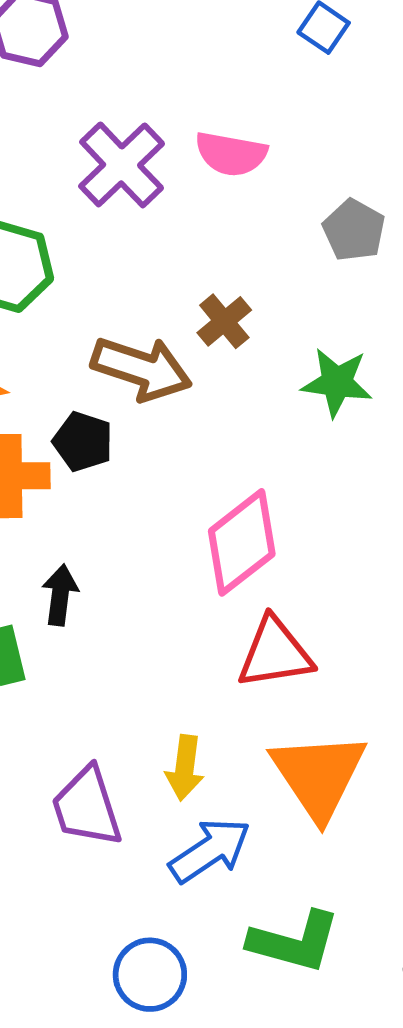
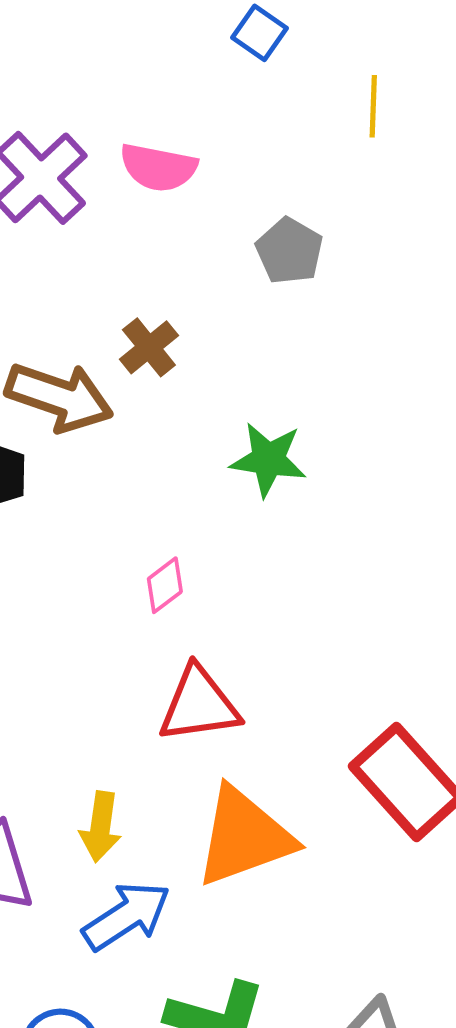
green star: (337, 382) -> (268, 459), moved
pink diamond: (242, 542) -> (165, 585), size x0.5
orange triangle: (318, 775) -> (244, 837), turned 43

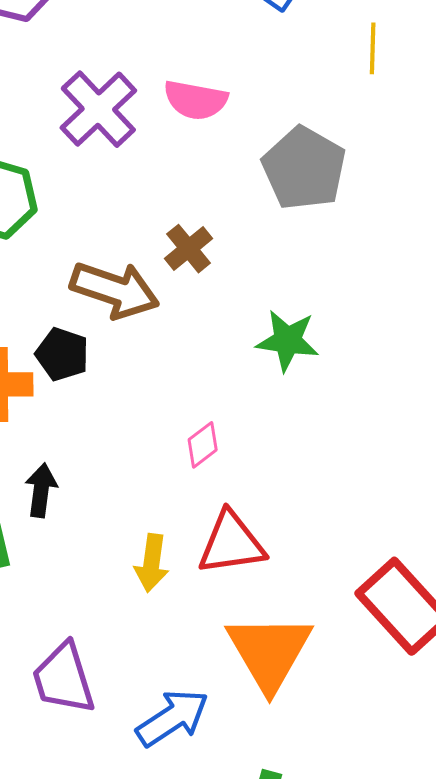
gray pentagon: (289, 251) -> (304, 168), size x1.5
yellow arrow: (101, 827) -> (152, 563), moved
orange triangle: (244, 837) -> (269, 652), turned -40

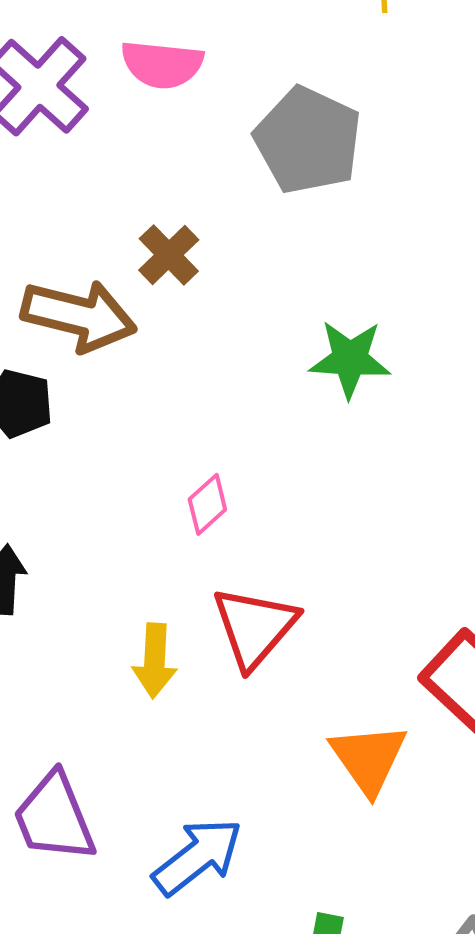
green star: (288, 341) -> (350, 359), moved
red triangle: (231, 543) -> (254, 627), turned -36
orange triangle: (269, 652) -> (368, 758), moved, size x0.7

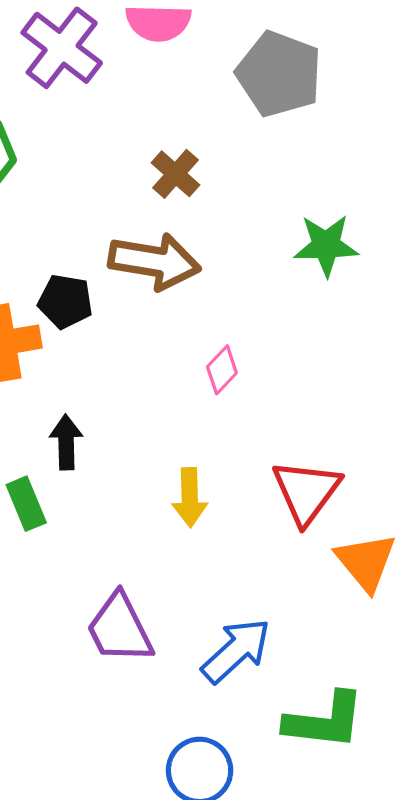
brown arrow: (79, 316) -> (154, 261), moved
red triangle: (254, 627) -> (306, 492), moved

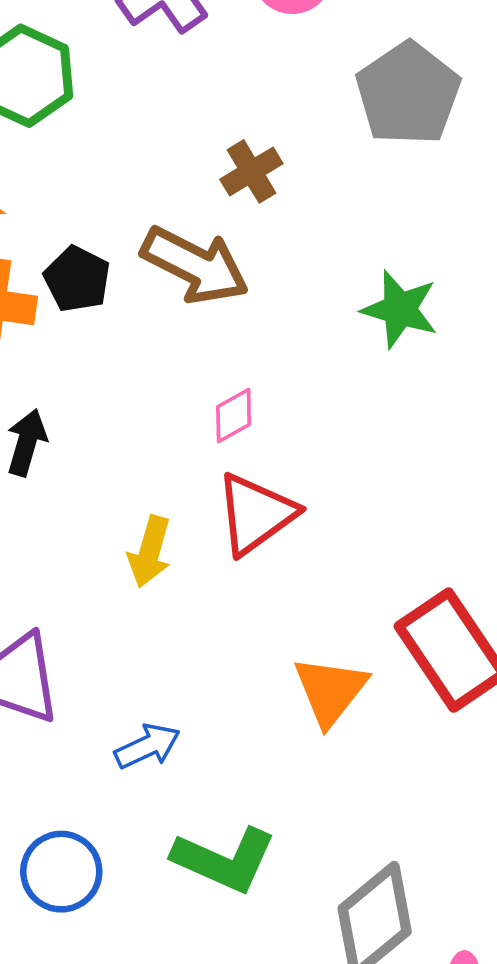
red triangle: (306, 492) -> (256, 514), moved
blue arrow: (236, 651) -> (147, 746), size x0.7

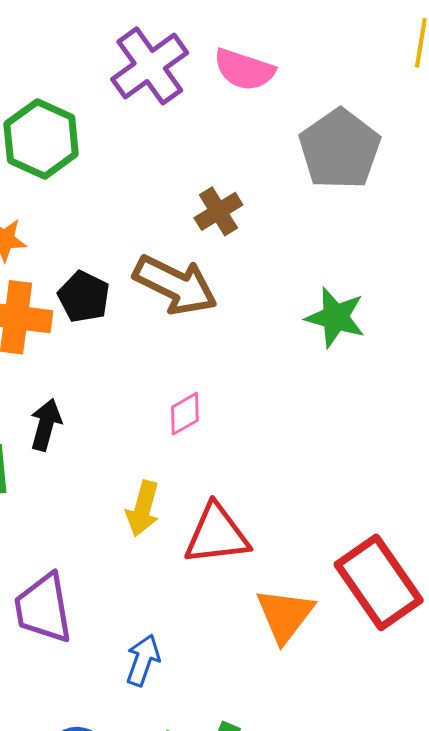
pink diamond: (234, 416) -> (185, 414), moved
red triangle: (256, 514) -> (217, 535), moved, turned 30
blue arrow: (147, 746) -> (143, 660), turned -45

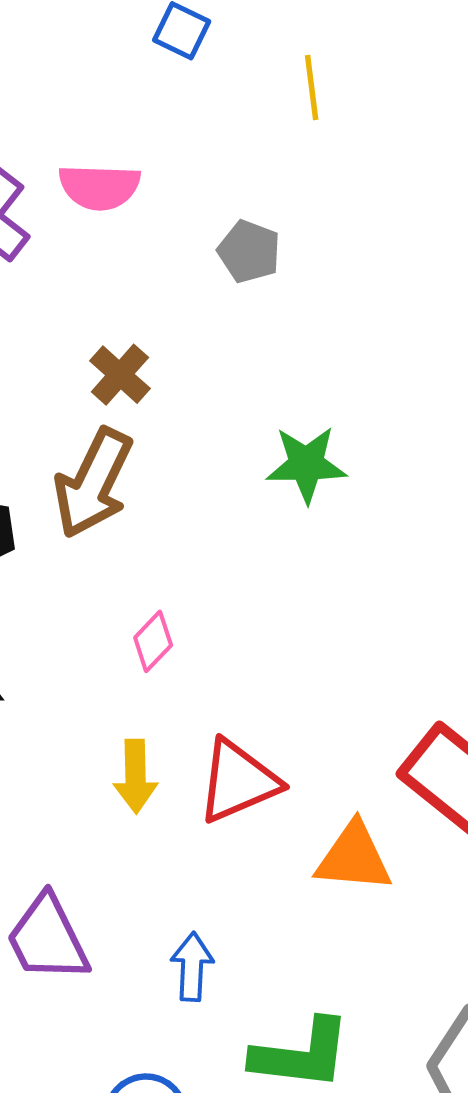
gray pentagon: (340, 149) -> (249, 251), size x0.6
brown arrow: (175, 285) -> (93, 483), turned 106
orange triangle: (285, 615) -> (354, 857), turned -46

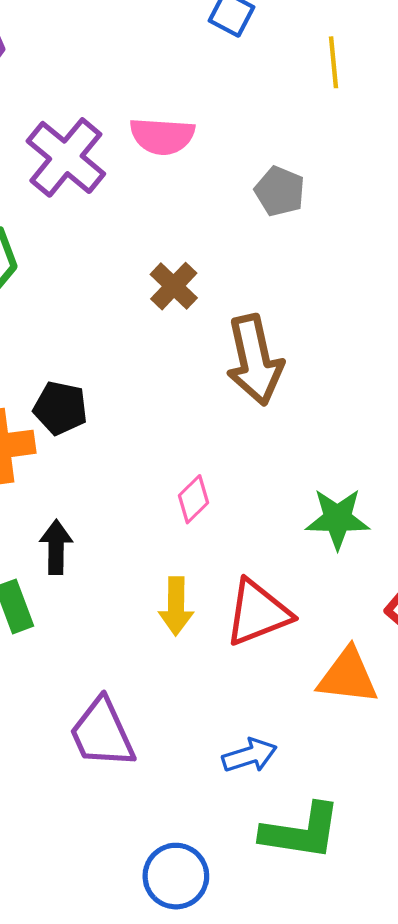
green star: (306, 464) -> (337, 519), moved
brown arrow: (93, 483) -> (255, 360), moved, turned -40
blue arrow: (192, 967) -> (250, 755), moved, turned 68

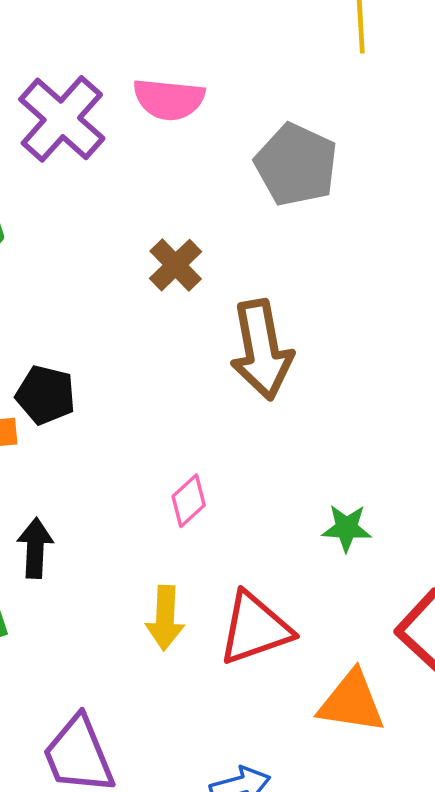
gray pentagon: (280, 191) -> (296, 165), size x1.5
green star: (337, 519) -> (347, 528), size x0.7

